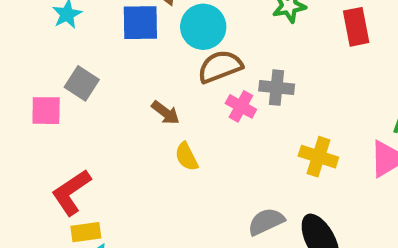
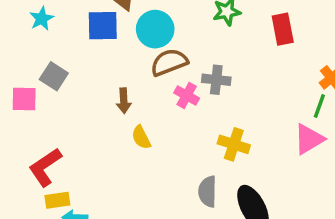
brown arrow: (166, 113) -> (124, 101), turned 50
yellow cross: (318, 157) -> (234, 144), moved
gray semicircle: (266, 222) -> (208, 192), turned -64

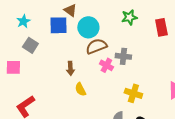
gray square: (54, 76) -> (30, 45), moved

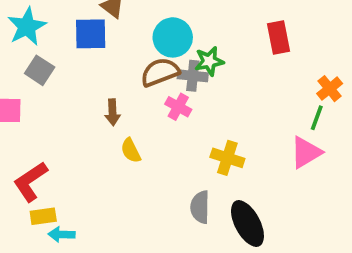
green star: (129, 17) -> (209, 61), moved
cyan star: (23, 21) -> (27, 27), size x1.5
cyan circle: (88, 27) -> (173, 37), moved
gray cross: (123, 56) -> (193, 76), moved

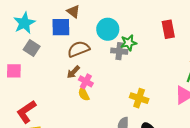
brown semicircle: (160, 72) -> (79, 49), moved
pink cross: (178, 107) -> (86, 81), moved
brown arrow: (113, 112) -> (73, 72), turned 48

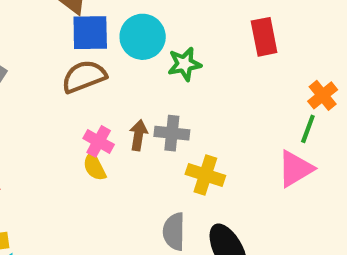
blue square: (61, 27) -> (90, 33), moved
gray cross: (119, 51) -> (172, 133), moved
brown arrow: (73, 72) -> (138, 135), moved, turned 144

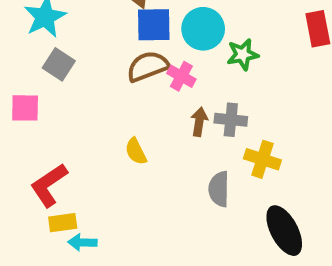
pink cross: (99, 141) -> (181, 76), moved
yellow semicircle: (94, 167) -> (136, 151), moved
gray semicircle: (174, 231) -> (219, 189), moved

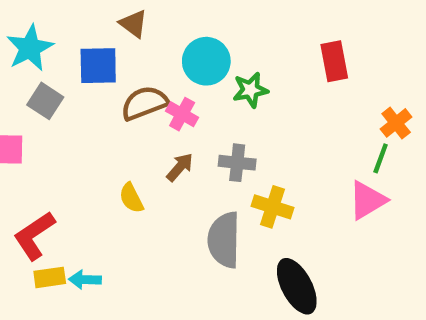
blue square: (154, 25) -> (98, 66), moved
brown arrow: (199, 122) -> (180, 167), moved, turned 32
gray semicircle: (219, 189) -> (224, 240), size x1.4
cyan arrow: (82, 242) -> (85, 280), moved

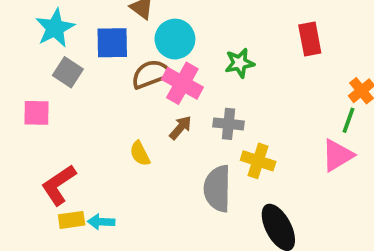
cyan circle: (206, 61) -> (175, 39), moved
pink cross: (182, 114) -> (182, 83), size x1.5

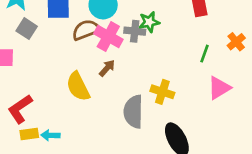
green line: (349, 120) -> (205, 54), moved
gray cross: (229, 124) -> (135, 31), moved
yellow semicircle: (140, 153) -> (78, 87), size x1.6

